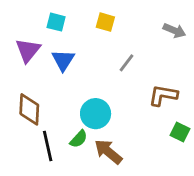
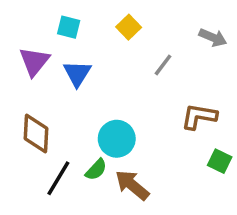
yellow square: (105, 22) -> (129, 27), turned 30
gray line: (127, 63) -> (163, 65), moved
black line: (48, 146) -> (58, 178), turned 44

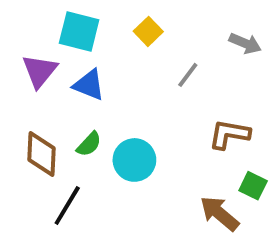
cyan square: (69, 27) -> (79, 31), size x1.5
blue triangle: (77, 74) -> (89, 85), turned -40
green semicircle: (96, 170) -> (89, 144), moved
brown arrow: (132, 185) -> (219, 213), moved

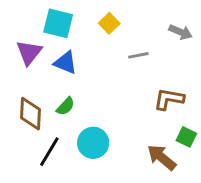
gray line: (188, 75) -> (138, 55), turned 42
cyan circle: (134, 160) -> (93, 143), moved

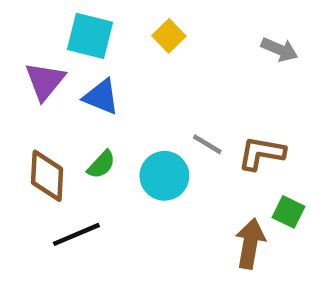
gray line: (138, 55) -> (207, 144), moved, turned 42
cyan circle: (93, 143) -> (164, 176), moved
black line: (49, 152) -> (76, 234), turned 36
brown arrow: (162, 157) -> (250, 243), turned 60

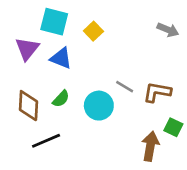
yellow square: (169, 36) -> (93, 31), moved

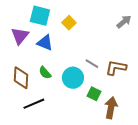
gray arrow: (168, 30) -> (124, 22), turned -63
green semicircle: (61, 99) -> (45, 73), turned 96
green square: (173, 127) -> (94, 94), moved

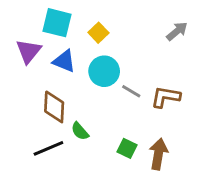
green semicircle: (45, 73) -> (80, 131), moved
brown diamond: (21, 78) -> (54, 107), moved
cyan circle: (73, 78) -> (104, 71), moved
green square: (94, 94) -> (127, 148), moved

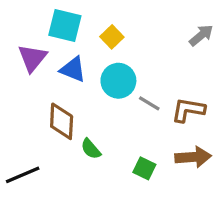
black line: (48, 148) -> (23, 175), moved
brown arrow: (158, 154) -> (193, 157), moved, turned 76

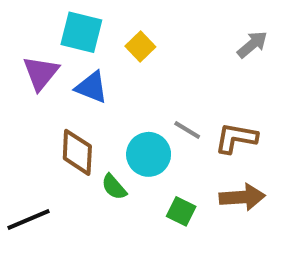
cyan circle: (118, 81) -> (149, 154), moved

